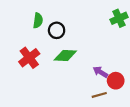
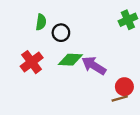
purple arrow: (100, 72) -> (94, 66), moved, size x1.5
brown line: (99, 95) -> (120, 98), moved

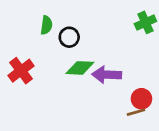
red cross: (32, 62) -> (21, 71), moved
purple arrow: (94, 66) -> (107, 75), turned -30

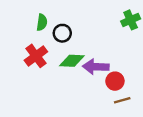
red cross: (21, 71) -> (36, 56), moved
red circle: (141, 99) -> (115, 81), moved

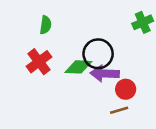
black circle: (62, 33) -> (98, 54), moved, size x1.5
brown line: (122, 100) -> (119, 110), moved

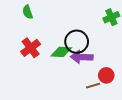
green semicircle: (46, 25) -> (28, 12), moved, turned 152
red circle: (126, 89) -> (106, 75), moved

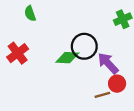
red cross: (31, 48) -> (18, 53), moved
purple arrow: (82, 57) -> (108, 63), moved, turned 45

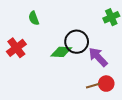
green semicircle: (30, 14) -> (34, 18), moved
red circle: (117, 84) -> (106, 84), moved

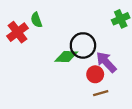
red cross: (16, 48) -> (18, 32), moved
red circle: (106, 84) -> (95, 74), moved

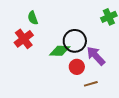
red cross: (18, 32) -> (24, 39), moved
red circle: (95, 74) -> (77, 67), moved

